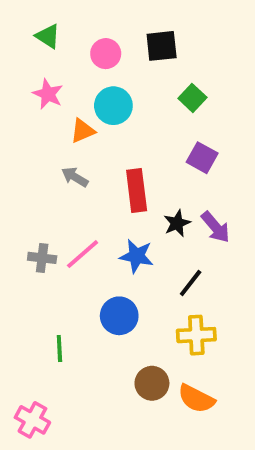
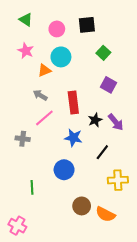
pink line: (83, 254) -> (44, 118), moved
yellow cross: (196, 335) -> (118, 180), moved

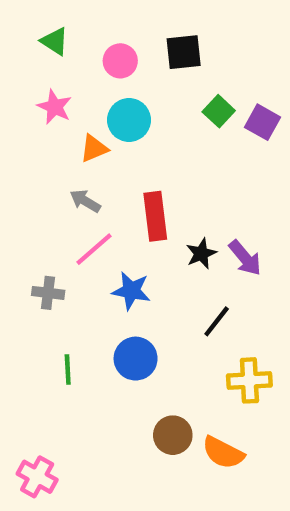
purple square: (109, 85) -> (263, 122), moved
blue star: (73, 138) -> (131, 291), moved
green line: (32, 187) -> (68, 370), moved

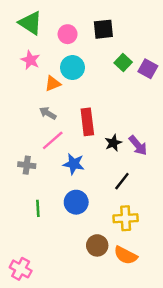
green triangle: (55, 41) -> (30, 23), size x1.5
yellow cross: (249, 380) -> (126, 218), moved

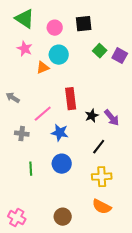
gray arrow: (48, 113) -> (13, 98), moved
brown circle: (97, 245) -> (63, 217), moved

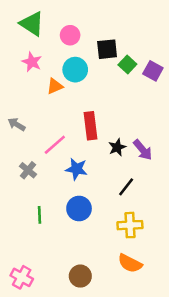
black square: (84, 24) -> (107, 49), moved
gray cross: (22, 134) -> (28, 170), turned 32

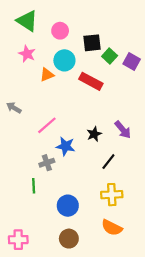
red rectangle: (90, 126) -> (91, 81), moved, turned -55
black star: (117, 147) -> (94, 134), moved
gray cross: (28, 170) -> (47, 163), moved, turned 32
blue circle: (79, 209) -> (68, 206), moved
pink cross: (22, 277) -> (18, 240), turned -30

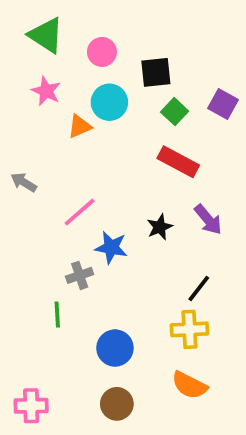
green square: (110, 56) -> (175, 112), moved
red rectangle: (91, 81) -> (178, 162), moved
black line: (108, 162) -> (199, 288), moved

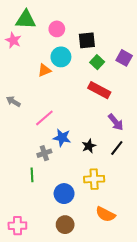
green triangle: (46, 35) -> (26, 20), turned -30
pink star: (46, 91) -> (13, 40), moved
black star: (160, 227) -> (89, 146), moved
black line: (199, 288) -> (117, 148), moved
yellow cross: (189, 329) -> (94, 179), moved

